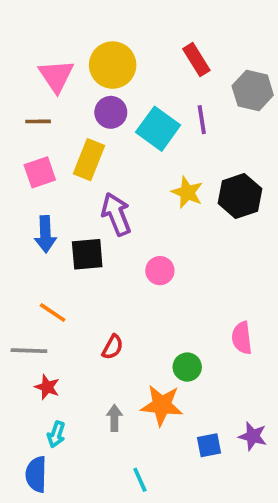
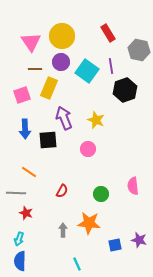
brown line: (38, 121) -> (35, 69), moved
yellow star: (187, 192) -> (96, 120), moved
black hexagon: (240, 196) -> (125, 90), moved
green circle: (187, 367) -> (101, 194), moved
cyan arrow: (56, 434) -> (19, 239), moved

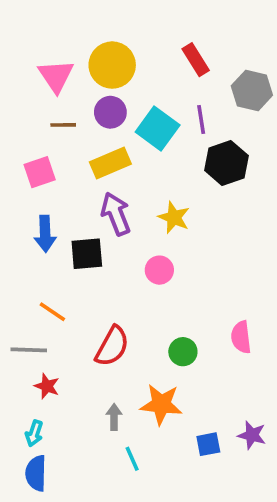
yellow rectangle: (49, 88) -> (110, 163), moved, turned 45
red semicircle: (62, 191) -> (112, 346), size x1.6
cyan line: (77, 264) -> (132, 459), moved

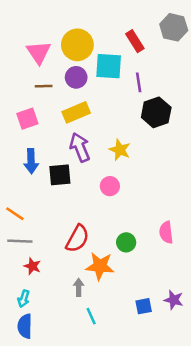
gray hexagon: (252, 90) -> (174, 27), moved
cyan square: (158, 129) -> (109, 66), moved, turned -32
orange line: (52, 312) -> (15, 214), moved
orange star: (161, 404) -> (100, 266), moved

